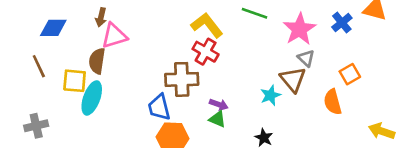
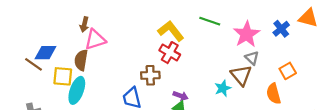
blue diamond: (53, 28) -> (45, 53), moved
brown line: (39, 66) -> (34, 64), turned -30
brown cross: (182, 79) -> (150, 75), size x0.7

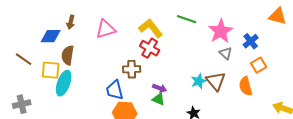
blue cross: (281, 29) -> (251, 41), moved
pink triangle: (95, 40) -> (106, 29), moved
blue diamond: (45, 53) -> (51, 36), moved
brown triangle: (241, 75) -> (216, 81), moved

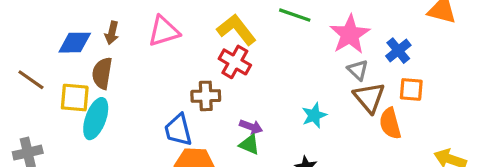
brown arrow: (71, 22) -> (112, 33), moved
orange square: (259, 65) -> (411, 89), turned 35
brown triangle: (216, 81) -> (369, 98), moved

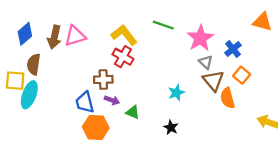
brown arrow: (112, 33) -> (54, 37), moved, size x1.5
blue diamond: (75, 43) -> (25, 34), moved, turned -40
orange square: (411, 89) -> (242, 75), turned 35
purple arrow: (251, 127) -> (112, 100), moved

